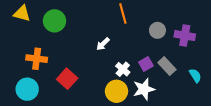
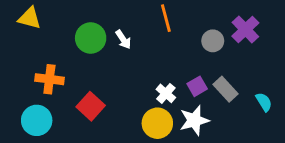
green circle: (54, 21) -> (91, 38), moved
purple cross: (185, 36) -> (245, 29), moved, turned 36
white arrow: (103, 44) -> (123, 39), moved, turned -80

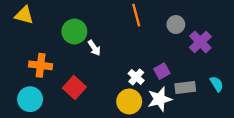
purple cross: (245, 29) -> (200, 42), moved
white arrow: (123, 39) -> (94, 48), moved
gray circle: (213, 41) -> (176, 24), moved
gray rectangle: (226, 89) -> (185, 87), moved, turned -54

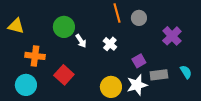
yellow triangle: (24, 15) -> (16, 26), moved
gray circle: (176, 24) -> (139, 18), moved
white cross: (136, 77) -> (110, 44), moved

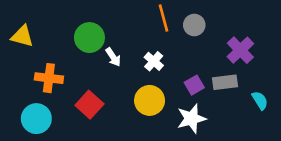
gray rectangle: (159, 75) -> (225, 82), moved
yellow circle: (111, 87) -> (150, 100), moved

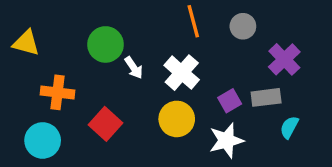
gray circle: (194, 25) -> (243, 26), moved
white cross: (154, 61) -> (182, 73), size x1.5
cyan semicircle: (260, 100) -> (289, 127), moved, turned -120

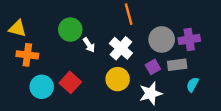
gray circle: (243, 26) -> (162, 39), moved, size x1.5
purple cross: (284, 59) -> (189, 39), turned 35
orange cross: (58, 92) -> (27, 55), moved
cyan circle: (43, 140) -> (42, 87), moved

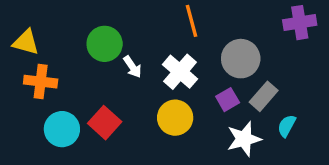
purple cross: (189, 39) -> (300, 23), moved
gray rectangle: (177, 65) -> (264, 96), turned -42
white star: (151, 93) -> (244, 139), moved

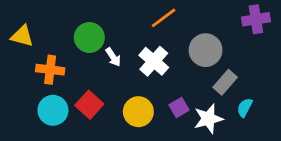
orange line: (191, 21) -> (164, 18), turned 68
orange cross: (41, 82) -> (50, 70), moved
purple square: (228, 100) -> (179, 107), moved
yellow circle: (175, 118) -> (138, 112), moved

